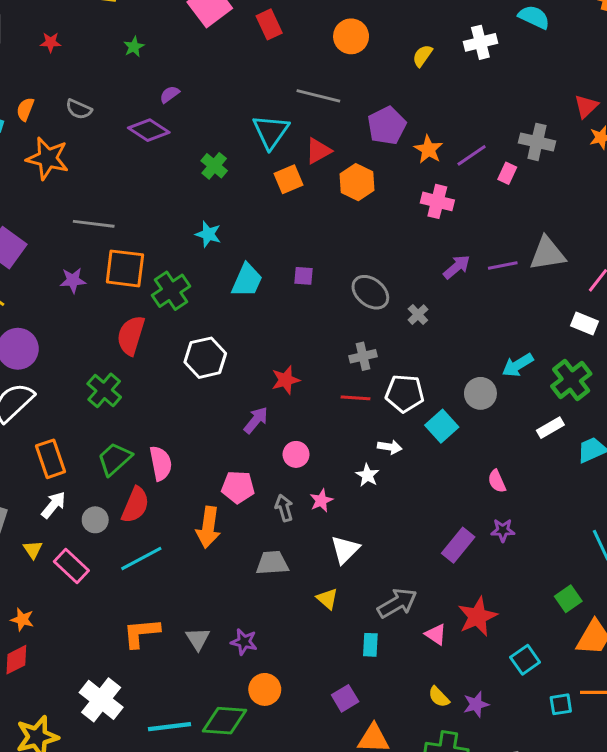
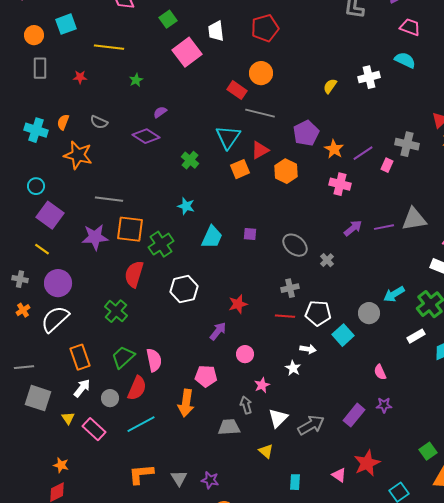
red rectangle: (269, 24) -> (237, 90), moved, turned -30
orange circle: (351, 36) -> (261, 73), moved
purple star: (73, 280) -> (95, 237), size x1.5
gray arrow: (284, 508) -> (246, 405), moved
gray arrow: (397, 603) -> (311, 425), moved

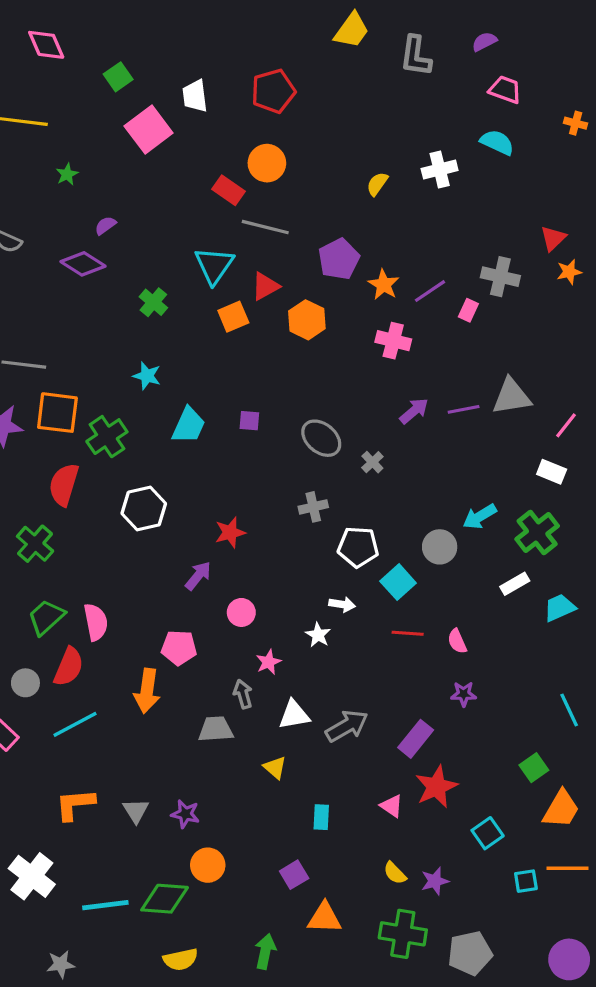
red line: (285, 316) -> (408, 633), moved
purple rectangle: (354, 415) -> (416, 739), moved
white triangle: (278, 418) -> (294, 715), turned 35

